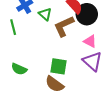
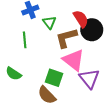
green line: (13, 27) -> (25, 40), moved
pink triangle: (90, 41) -> (74, 60), moved, size x1.6

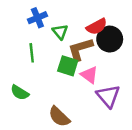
red semicircle: (81, 19) -> (97, 27), turned 96
pink triangle: (74, 60) -> (89, 75), size x0.7
green square: (54, 78) -> (68, 66), moved

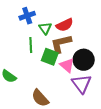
red semicircle: (97, 27) -> (65, 25), moved
black circle: (110, 39) -> (84, 60), moved
green line: (32, 53) -> (31, 45), moved

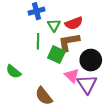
pink triangle: (67, 65) -> (72, 76), moved

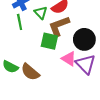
green line: (38, 41) -> (20, 22), moved
brown semicircle: (44, 96) -> (30, 72), moved

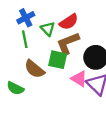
brown semicircle: (30, 72) -> (34, 69), moved

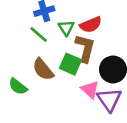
green line: (25, 39) -> (39, 35), turned -48
brown L-shape: (68, 43) -> (85, 48), turned 115

